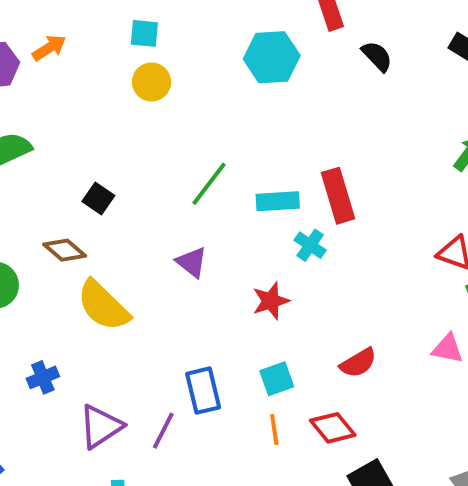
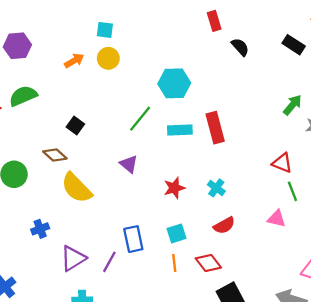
orange arrow: (49, 48) -> (74, 61), moved
cyan hexagon: (272, 57) -> (174, 83), moved
cyan cross: (310, 245) -> (216, 188), moved

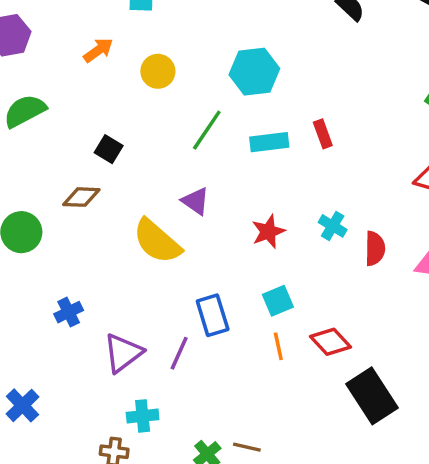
yellow circle: (108, 58) -> (158, 71), moved
red rectangle: (215, 128) -> (323, 134), size x0.6
brown diamond: (55, 155) -> (81, 197), turned -35
yellow semicircle: (77, 188) -> (157, 241), moved
red semicircle: (224, 225) -> (375, 249), moved, turned -55

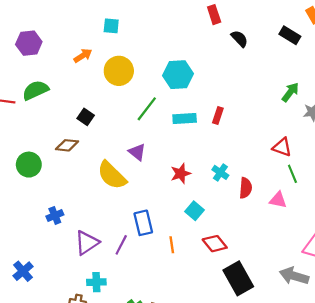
yellow circle: (158, 71) -> (119, 71), size x1.4
red rectangle: (323, 134) -> (218, 116), turned 35
cyan square: (278, 301) -> (195, 211), moved, turned -30
orange line: (278, 346) -> (172, 245), moved

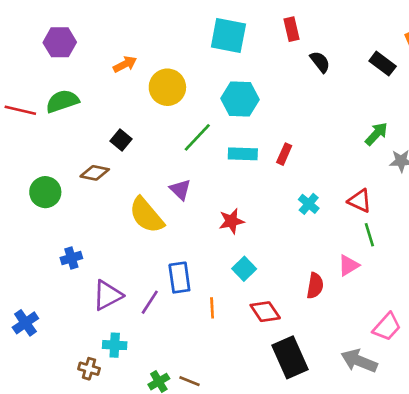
cyan square: (111, 26) -> (228, 35), moved, size x1.8
cyan cross: (220, 172) -> (309, 204), moved
red semicircle: (246, 188) -> (315, 286), moved
pink triangle: (278, 200) -> (348, 265), turned -48

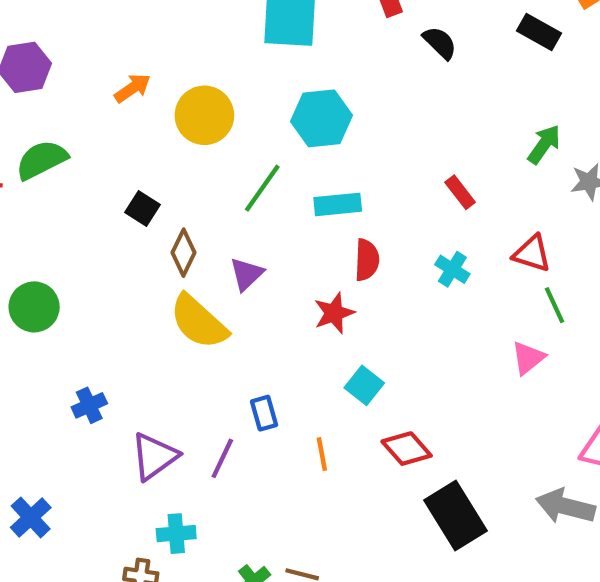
red rectangle: (284, 154) -> (460, 192), moved, turned -54
brown diamond: (95, 173) -> (184, 253), moved, turned -68
purple triangle: (180, 190) -> (247, 274), turned 40
blue rectangle: (179, 278) -> (264, 413), size x0.7
red semicircle: (315, 286) -> (367, 260), moved

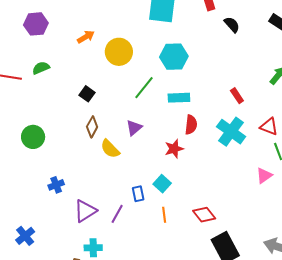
green semicircle: (42, 160) -> (41, 68), size x0.7
brown diamond: (184, 253) -> (92, 127), moved
cyan cross: (452, 269) -> (231, 132), size x1.8
yellow semicircle: (199, 322) -> (110, 149), size x0.7
cyan square: (364, 385) -> (162, 184), moved

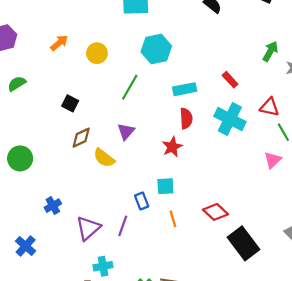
yellow circle: (119, 52) -> (97, 53), size x0.7
cyan rectangle: (179, 98) -> (185, 89), moved
brown diamond: (92, 127) -> (81, 138), turned 45
cyan square: (162, 184) -> (165, 186), turned -36
blue cross: (25, 236) -> (26, 246), moved

